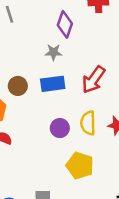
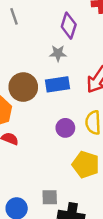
brown circle: (18, 86) -> (23, 87), size x1.5

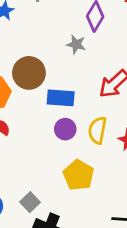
blue rectangle: (58, 84) -> (61, 98), moved
gray square: (50, 197) -> (30, 202), turned 35

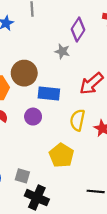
purple circle: (65, 129) -> (33, 117), moved
gray square: (30, 202) -> (22, 176), turned -32

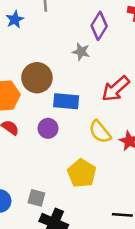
yellow semicircle: (77, 120) -> (100, 132), turned -50

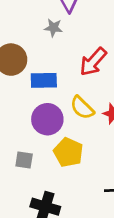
purple circle: (48, 128) -> (47, 119), moved, size x1.5
gray square: (36, 198) -> (24, 160), moved

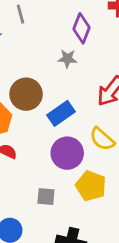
blue rectangle: (44, 80) -> (61, 113), turned -30

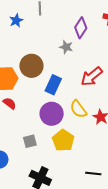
blue rectangle: (61, 113) -> (53, 85), turned -42
gray square: (46, 197) -> (30, 141), turned -32

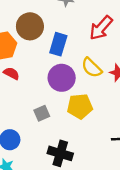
yellow pentagon: (63, 140) -> (80, 106), turned -30

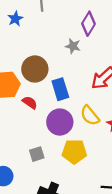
blue rectangle: (58, 44) -> (60, 89), turned -40
red semicircle: (11, 73) -> (30, 103), moved

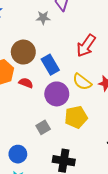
gray star: (73, 46) -> (43, 18), moved

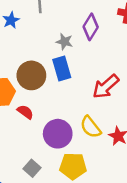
blue rectangle: (50, 65) -> (62, 69), moved
gray square: (43, 127) -> (32, 168), turned -32

